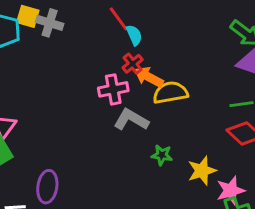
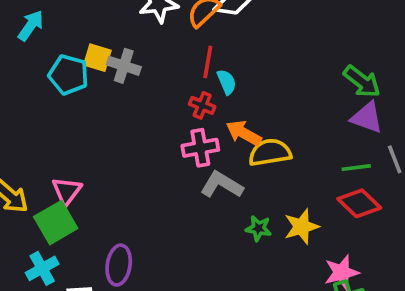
red line: (119, 19) -> (208, 62), turned 45
red cross: (133, 64) -> (202, 105), moved, turned -30
yellow star: (202, 171) -> (301, 227), moved

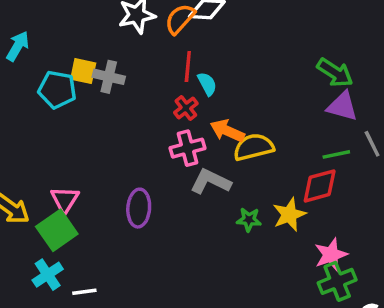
red cross: (202, 105) -> (186, 108), turned 35
red diamond: (359, 203) -> (320, 186), moved, turned -54
purple ellipse: (119, 265) -> (139, 208), moved

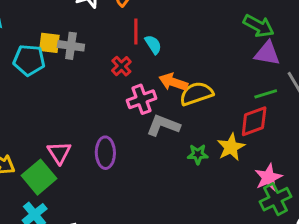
red cross: (186, 108) -> (121, 66), moved
pink triangle: (65, 200) -> (59, 153), moved

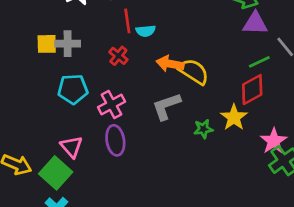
cyan semicircle: (153, 45) -> (146, 31), turned 126
cyan pentagon: (29, 60) -> (73, 89), moved
yellow semicircle: (196, 94) -> (194, 72), turned 60
pink cross: (142, 99) -> (111, 104), moved
gray L-shape: (163, 125) -> (166, 106), turned -32

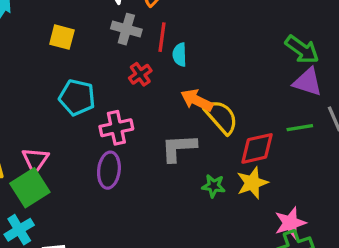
cyan semicircle: (146, 31) -> (180, 55), turned 78
gray cross: (68, 44) -> (126, 29), moved
red diamond: (252, 90) -> (257, 148), moved
pink triangle: (71, 147) -> (35, 160), moved

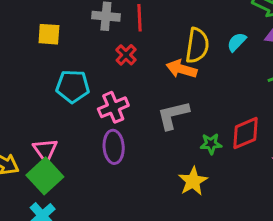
cyan semicircle: (180, 55) -> (237, 42), moved, turned 55
yellow semicircle: (221, 117) -> (197, 45), moved, turned 60
red diamond: (257, 148) -> (245, 133), moved
yellow star: (252, 183) -> (193, 181), moved

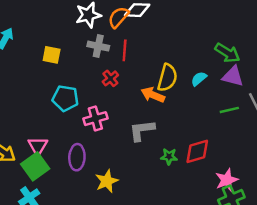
purple ellipse: (114, 147) -> (77, 157), moved
yellow star: (193, 181) -> (107, 181), moved

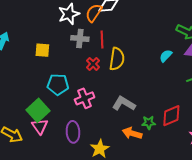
yellow semicircle: (167, 78) -> (117, 59), moved
orange arrow: (153, 95) -> (132, 133), moved
gray L-shape: (142, 130) -> (124, 104), turned 45
green square: (35, 166) -> (38, 110), moved

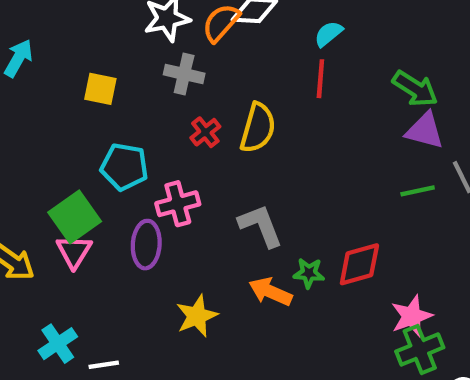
red line: (102, 40) -> (320, 79), moved
cyan semicircle: (166, 56) -> (328, 34), moved
gray L-shape: (124, 104) -> (261, 226), turned 30
purple ellipse: (73, 132) -> (146, 245), moved

